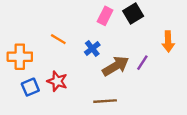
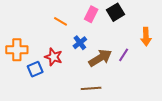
orange line: (58, 39) -> (61, 21), moved
red star: (57, 81) -> (53, 57), moved
blue square: (30, 87) -> (35, 69), moved

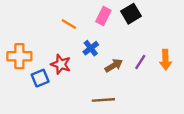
orange arrow: (146, 37) -> (165, 60), moved
brown arrow: (100, 58) -> (114, 65), size x0.7

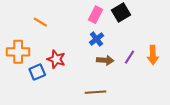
orange line: (69, 24) -> (40, 22), moved
blue cross: (91, 48) -> (97, 39), moved
brown arrow: (114, 65) -> (105, 60), turned 35

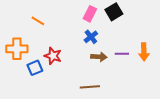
purple line: (129, 57) -> (122, 54), turned 56

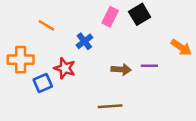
blue cross: (91, 37) -> (84, 41), moved
orange arrow: (144, 52) -> (181, 47), moved, turned -54

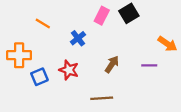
purple line: (149, 66) -> (149, 65), moved
red star: (65, 68) -> (69, 70), moved
brown arrow: (121, 69) -> (112, 64), turned -60

